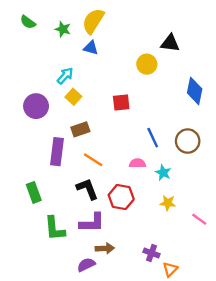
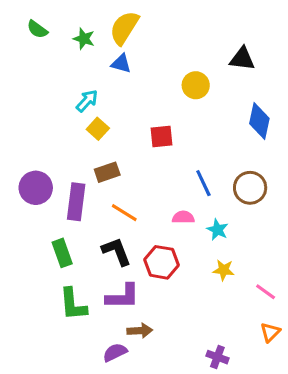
black triangle: (170, 43) -> (242, 59), moved
purple circle: (36, 106) -> (36, 188), moved
green rectangle: (34, 192) -> (62, 253), moved
purple cross: (151, 253) -> (217, 357), moved
orange triangle: (170, 269) -> (270, 332), moved

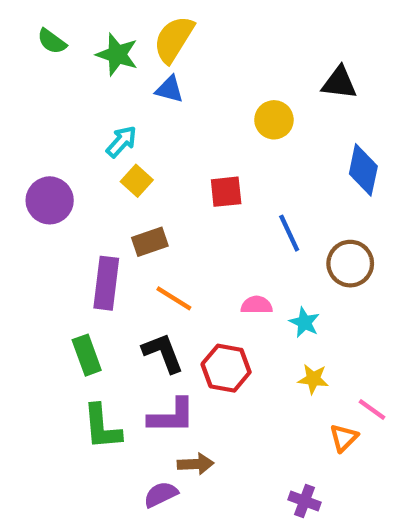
green star: (84, 39) -> (117, 54), size x1.4
blue line: (203, 183) -> (289, 233), moved
purple circle: (36, 188) -> (50, 200), moved
orange triangle: (270, 332) -> (344, 438), moved

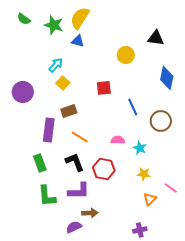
orange triangle: (344, 438) -> (150, 199), moved
purple cross: (304, 501) -> (140, 230), turned -32

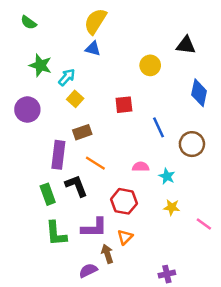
green star: (54, 25) -> (40, 65), moved
black L-shape: (75, 162) -> (76, 186), moved
orange triangle: (150, 199) -> (125, 237), moved
brown arrow: (90, 213) -> (107, 254), turned -105

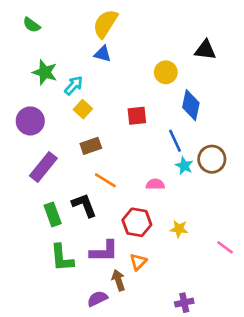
blue diamond: (199, 93) -> (191, 105), moved
purple rectangle: (58, 155) -> (43, 167), moved, turned 32
cyan star: (167, 176) -> (184, 166), moved
yellow star: (172, 207) -> (179, 229), moved

